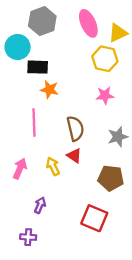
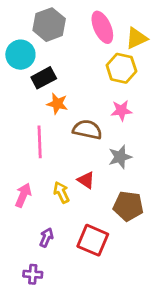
black rectangle: (38, 67) -> (44, 78), turned -30
brown semicircle: (75, 128) -> (87, 130), moved, turned -65
gray star: (118, 137) -> (120, 157), moved
red square: (94, 218) -> (93, 240), moved

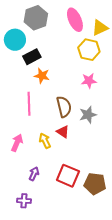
brown semicircle: (87, 130) -> (64, 107), moved, turned 65
brown pentagon: (128, 206) -> (95, 184), moved

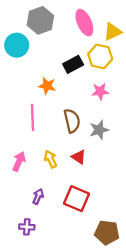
black rectangle: (32, 57) -> (73, 64), moved
red triangle: (63, 132) -> (79, 157), moved
brown pentagon: (95, 184) -> (107, 233), moved

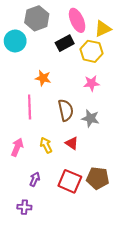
black rectangle: (73, 64) -> (65, 43), moved
gray star: (99, 130) -> (90, 118), turned 30
brown pentagon: (107, 233) -> (98, 178), moved

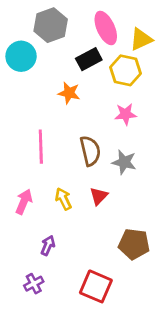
orange star: (43, 78) -> (69, 93), moved
red triangle: (72, 143) -> (99, 196), turned 40
red square: (70, 181) -> (96, 286), moved
purple cross: (24, 207) -> (34, 284), turned -32

